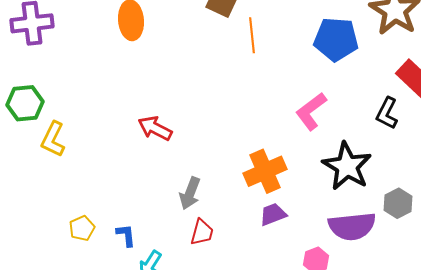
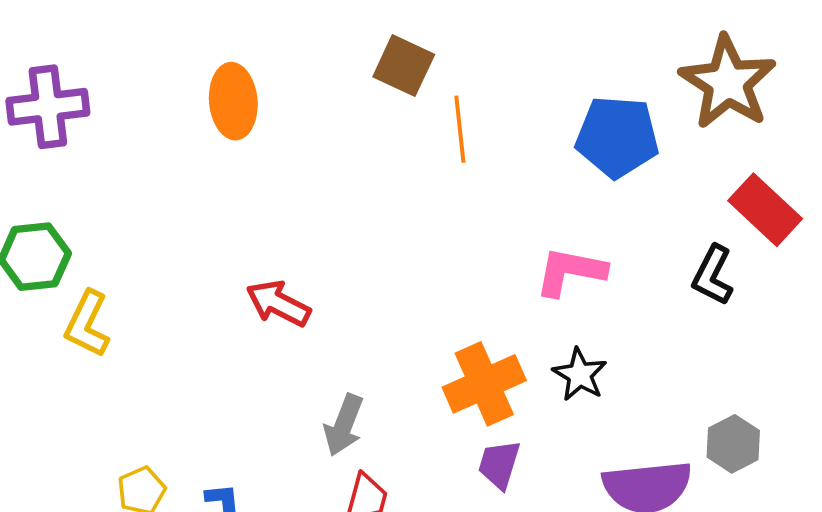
pink L-shape: (311, 111) -> (570, 272), turned 48
black star: (347, 166) -> (580, 375), moved, size x0.6
purple trapezoid: (273, 214) -> (499, 464), turned -52

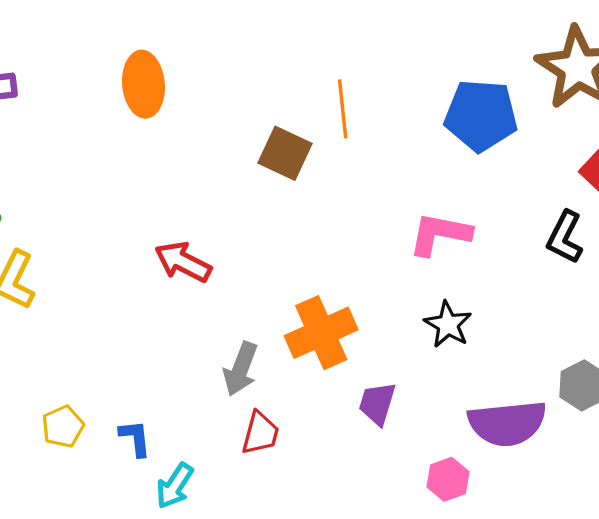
brown square: (404, 66) -> (285, 153), moved
orange cross: (484, 384) -> (321, 333), moved

